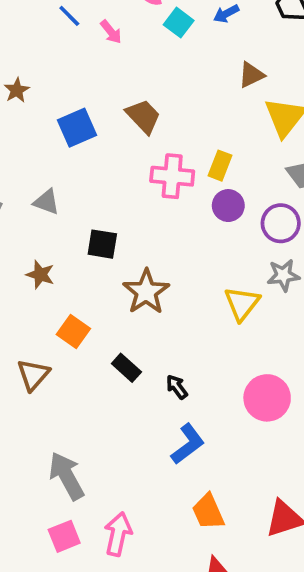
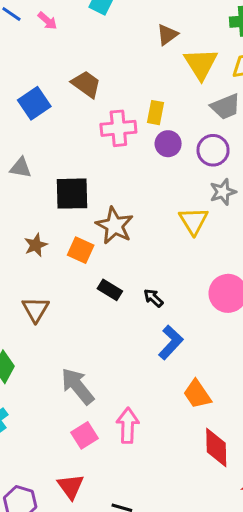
black square: (102, 244) -> (72, 194), size x1.4
brown star: (40, 275) -> (36, 245), moved, turned -30
orange square: (73, 332) -> (81, 250), moved

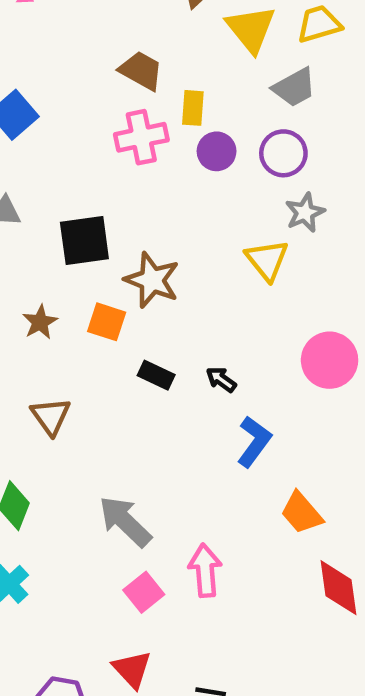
brown trapezoid: (86, 84) -> (141, 71), moved

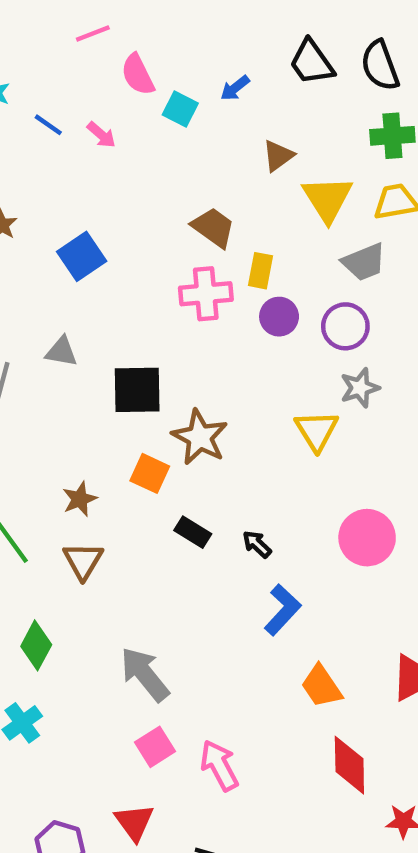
brown star: (40, 322) -> (80, 499), moved
pink arrow: (205, 570) -> (219, 765), moved, turned -30

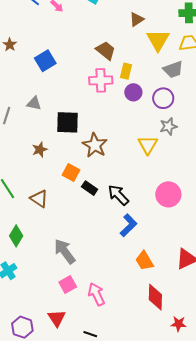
orange square: (150, 473) -> (71, 173), moved
brown star: (80, 499) -> (40, 150), moved
black arrow: (257, 544) -> (118, 195), size x1.6
brown triangle: (83, 561) -> (39, 199), turned -30

